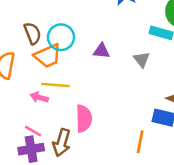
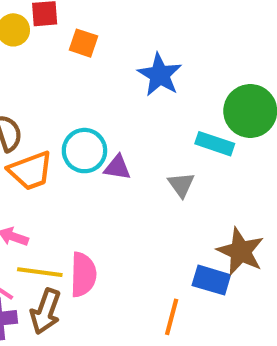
cyan circle: (61, 37) -> (84, 151), moved
yellow line: (55, 85) -> (40, 272), moved

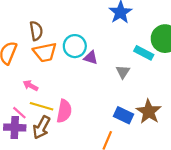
blue rectangle: (211, 280) -> (124, 115), moved

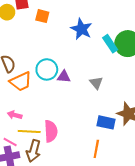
cyan rectangle: (144, 53) -> (110, 44), moved, turned 42

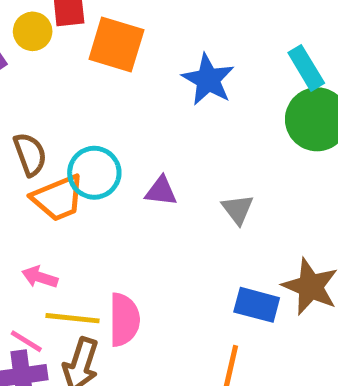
orange square: (42, 16) -> (116, 44), size x1.6
cyan rectangle: (110, 44) -> (306, 68), moved
cyan circle: (47, 69) -> (94, 173), moved

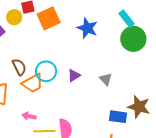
orange square: (116, 44) -> (49, 18), turned -35
purple triangle: (161, 191) -> (74, 75), turned -32

